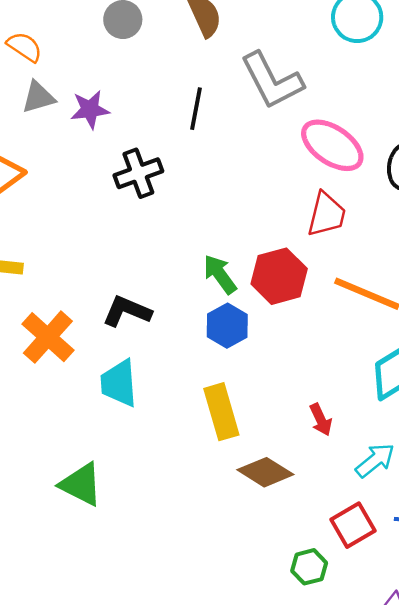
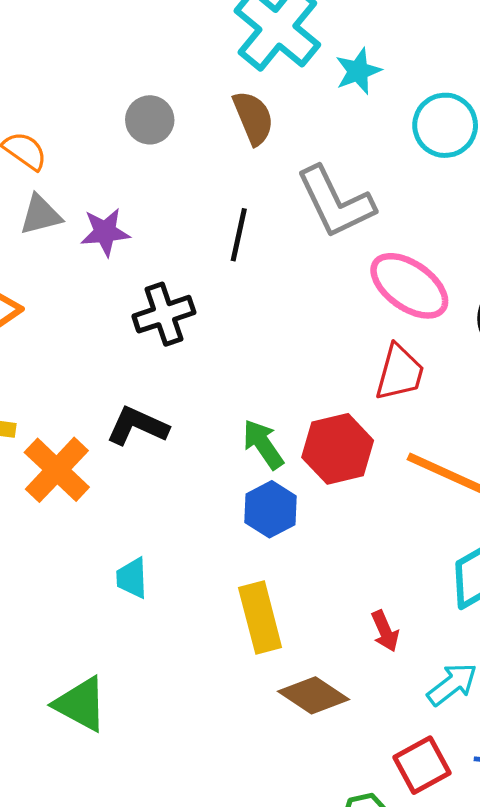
black L-shape: (127, 311) -> (137, 426), moved
orange cross: (48, 337) -> (57, 470), moved
cyan trapezoid: (119, 383) -> (132, 578), size x0.7

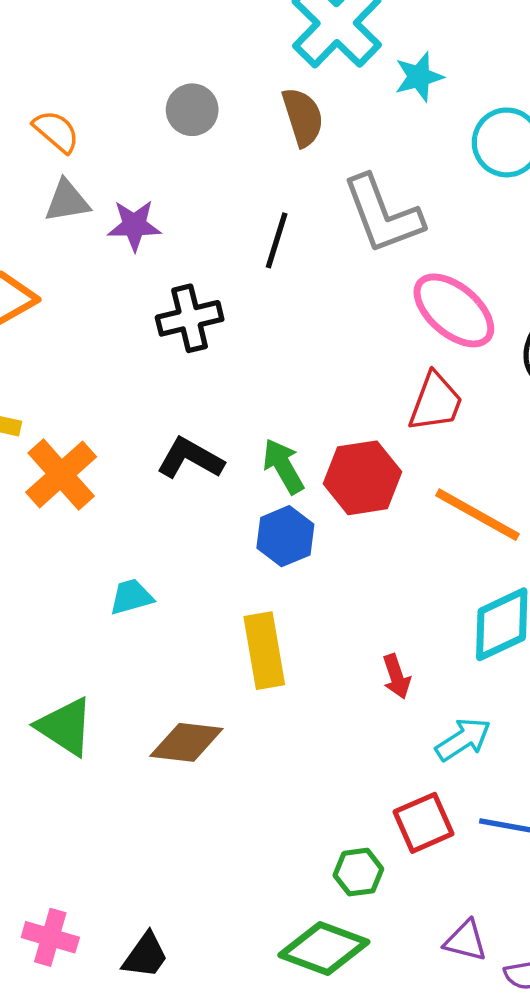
black L-shape: (137, 426) -> (190, 458), moved
cyan trapezoid: (132, 578) -> (131, 597), turned 72
brown diamond: (313, 695) -> (186, 742), moved, turned -32

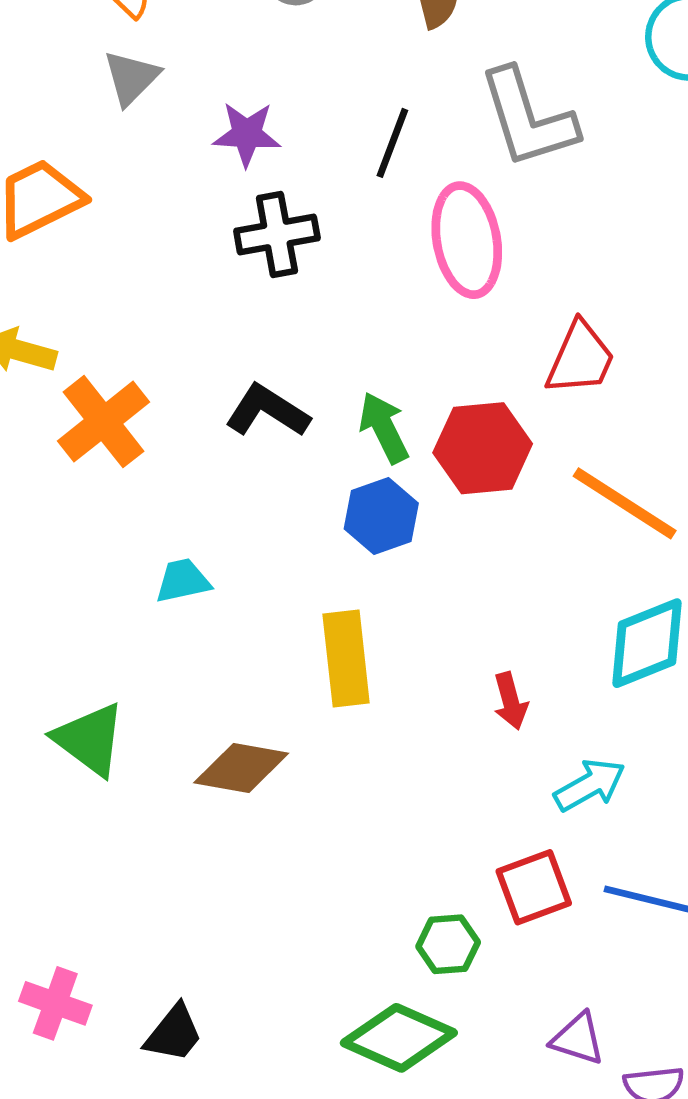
gray triangle: (67, 201) -> (131, 78), turned -39
purple star: (134, 225) -> (247, 134), moved
pink ellipse: (454, 310) -> (467, 240), moved, turned 36

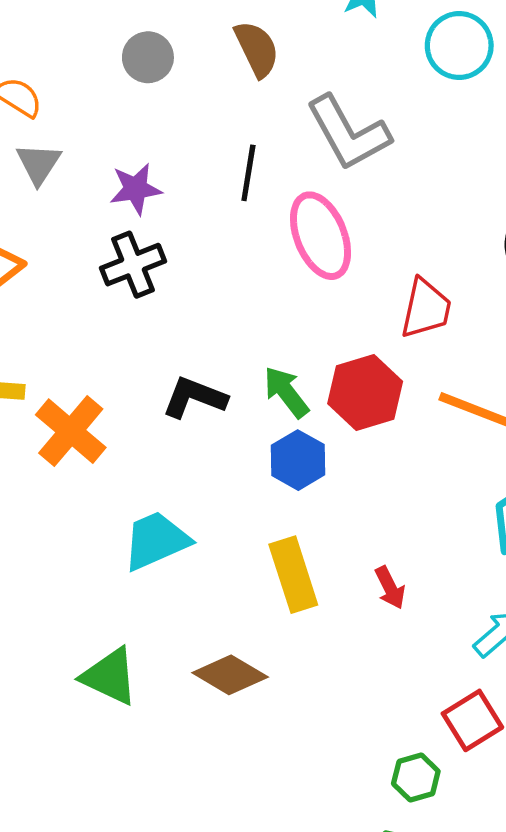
black cross: (277, 234) -> (133, 265), moved
cyan trapezoid: (183, 581) -> (156, 541), size x1.6
red arrow: (511, 701) -> (390, 588), moved
brown diamond: (241, 768) -> (230, 675), turned 32

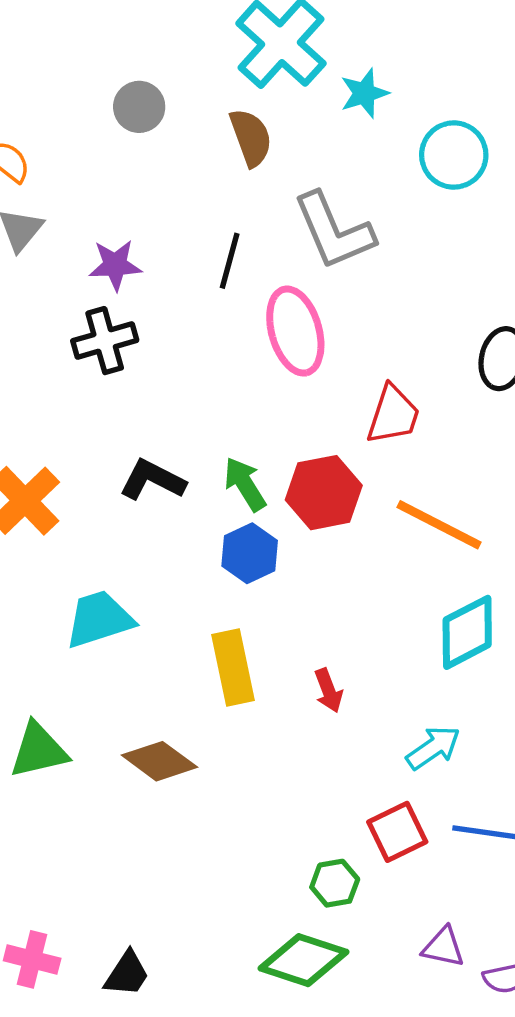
gray circle: (148, 57) -> (139, 107), moved
green triangle: (110, 676) -> (39, 750), turned -44

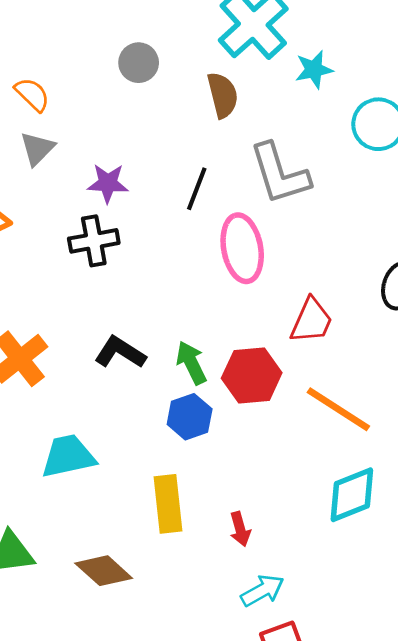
cyan arrow: (433, 748) -> (262, 591), moved

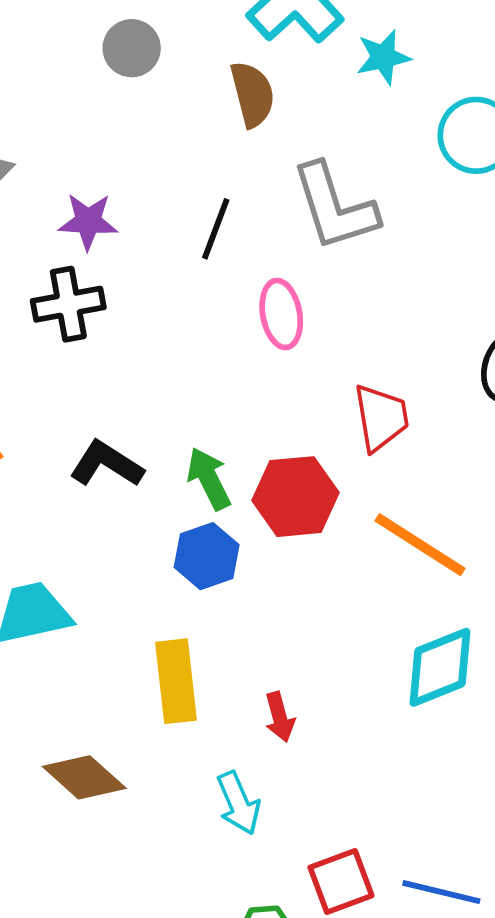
pink ellipse: (242, 248) -> (281, 314), size x0.7
red trapezoid: (311, 321) -> (381, 418), turned -33
cyan arrow: (262, 591) -> (238, 803), moved, turned 96

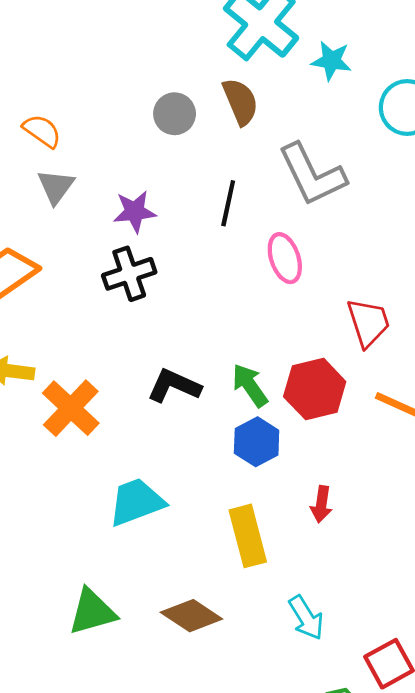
gray circle: (132, 48) -> (175, 114), moved
cyan star: (383, 57) -> (331, 61), turned 30
red arrow: (280, 717) -> (321, 504), moved, turned 32

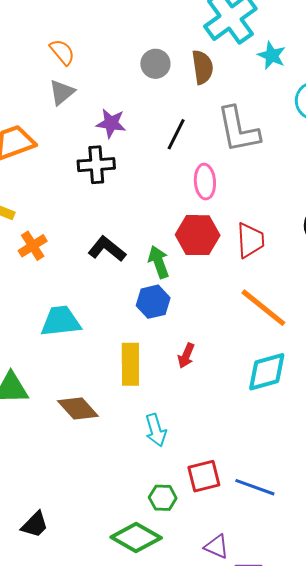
red hexagon: (315, 389) -> (198, 235), moved
orange cross: (71, 408) -> (33, 246), size x0.7

